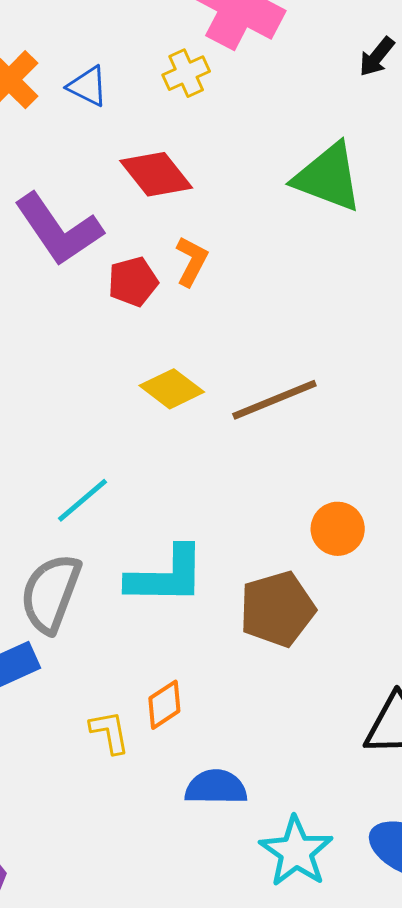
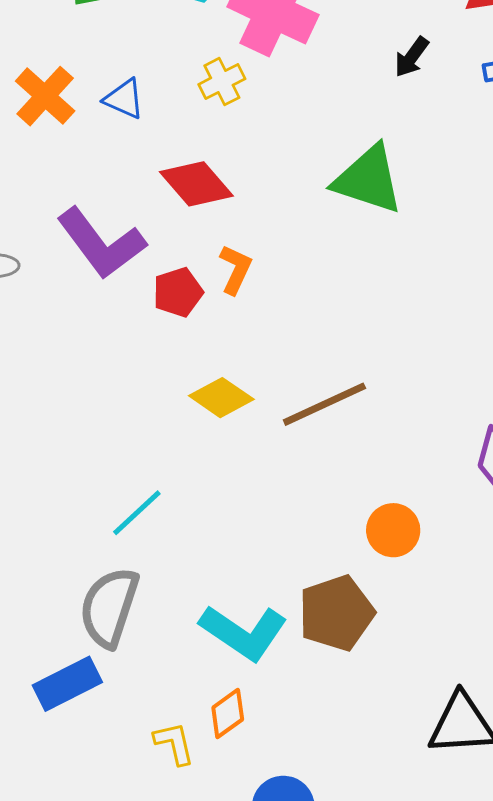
cyan L-shape: (166, 576) -> (244, 632), moved, turned 36

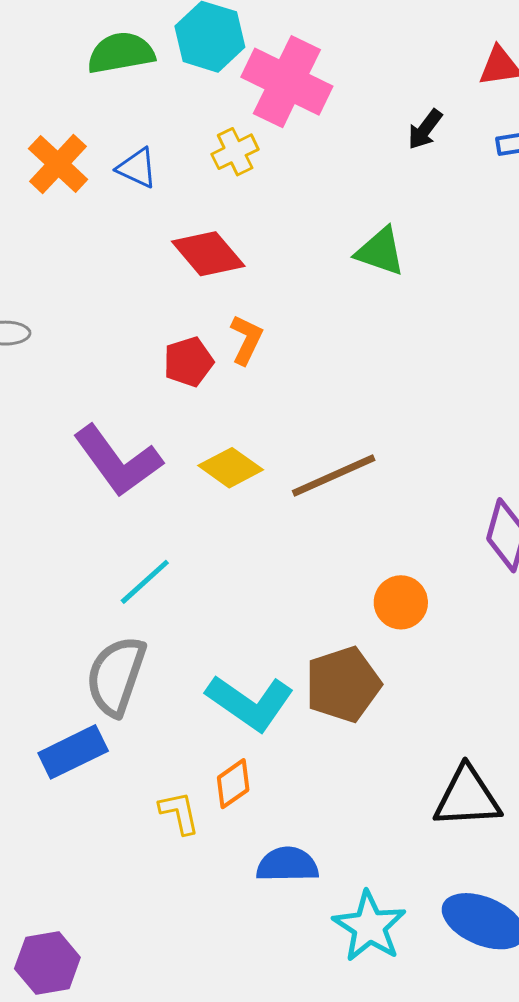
green triangle: (368, 180) -> (380, 251), size x0.7
purple L-shape: (101, 243) -> (118, 461), moved

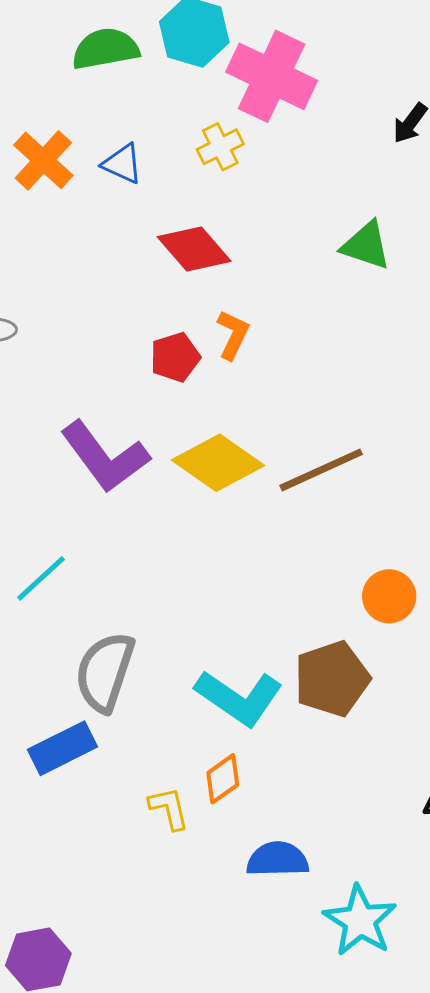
yellow diamond: (231, 468) -> (218, 463), size x1.4
cyan line: (145, 582) -> (41, 578), moved

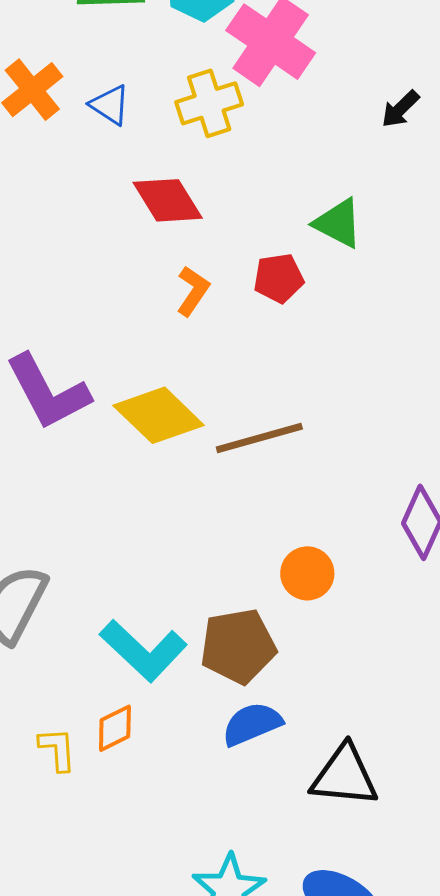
yellow cross: (220, 147) -> (209, 103), size x1.4
red pentagon: (175, 357) -> (279, 278), moved
blue semicircle: (277, 859) -> (252, 724), moved, turned -30

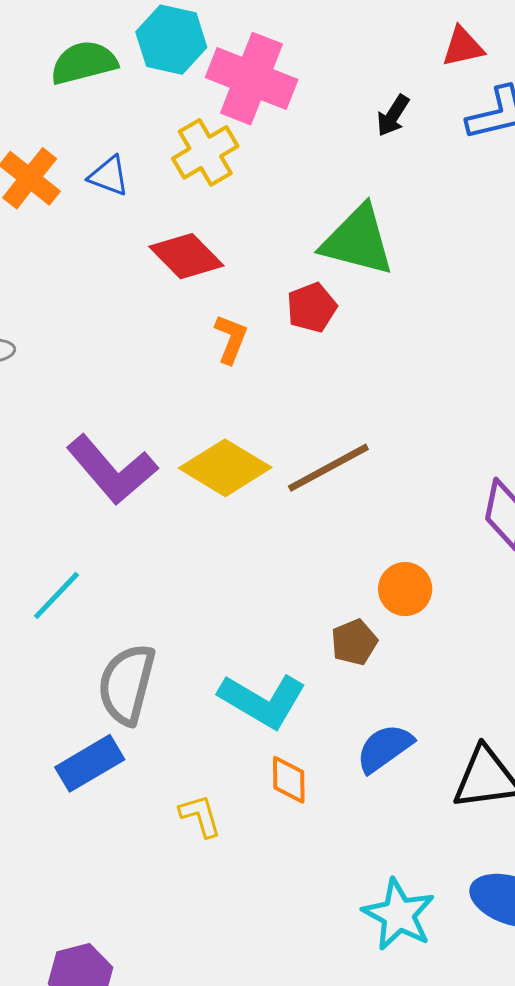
green triangle: (338, 223) -> (358, 241), size x1.5
brown pentagon: (238, 646) -> (354, 642), moved, size x0.6
orange diamond: (115, 728) -> (289, 780), moved, turned -51

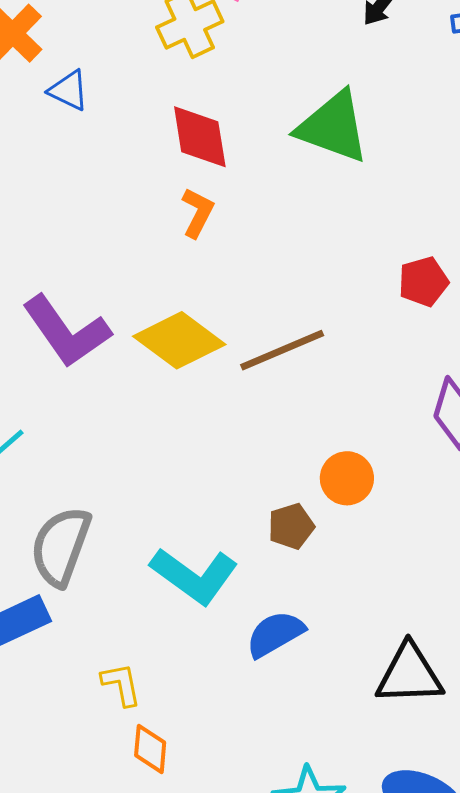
blue triangle: (109, 176) -> (69, 90), moved
red diamond: (186, 256) -> (200, 137), moved, turned 30
red pentagon: (312, 307) -> (423, 282), moved
blue semicircle: (385, 748) -> (275, 634), moved
orange diamond: (289, 780) -> (150, 749), moved

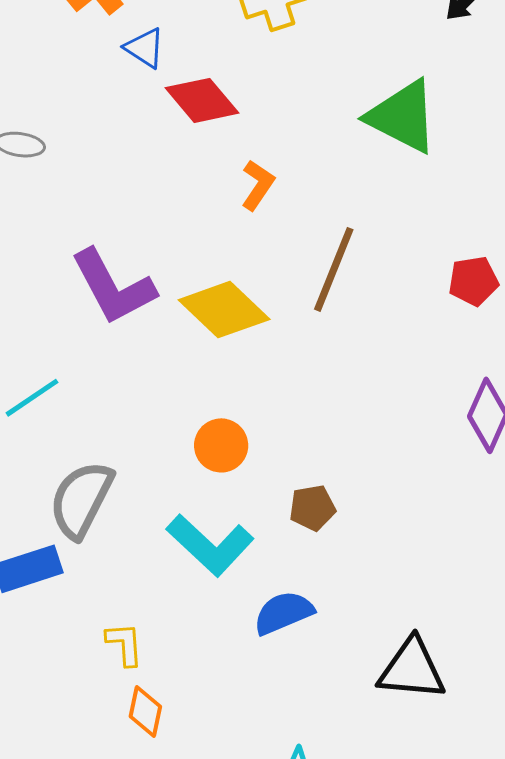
red diamond: (200, 137) -> (202, 100), moved, turned -38
brown line: (282, 350) -> (334, 269), moved, turned -52
orange circle: (347, 478) -> (221, 445), moved

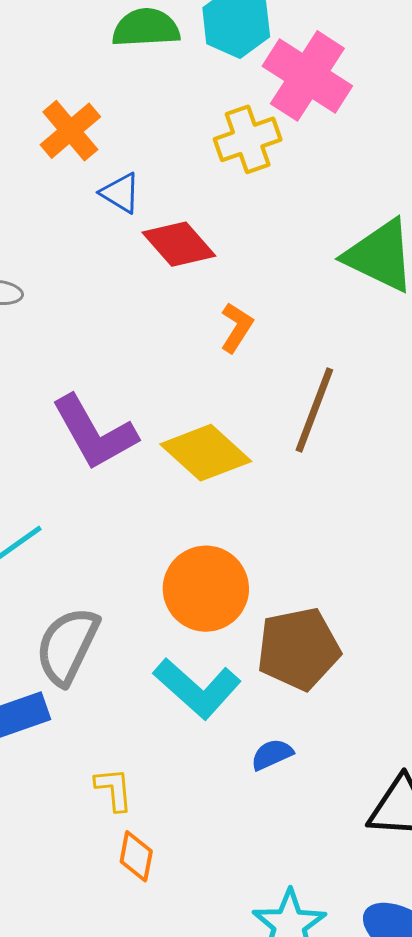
orange circle: (221, 445) -> (206, 589), size x1.6
brown pentagon: (312, 508) -> (298, 649), size x1.8
blue semicircle: (283, 613) -> (272, 754), size x0.7

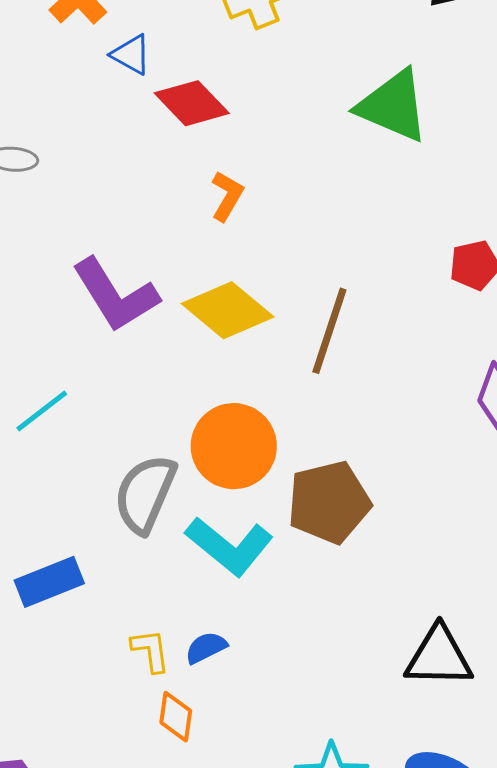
orange L-shape: (237, 327) -> (227, 196), moved
brown line: (314, 410) -> (329, 331), moved
gray semicircle: (67, 646) -> (145, 494), moved
blue semicircle: (272, 754) -> (206, 648), moved

